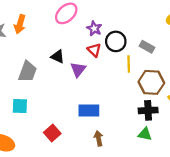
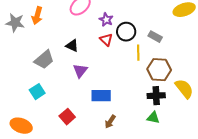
purple triangle: (78, 69) -> (80, 71), moved
gray trapezoid: (27, 72) -> (44, 60), turned 30
cyan square: (20, 106) -> (37, 92), turned -35
brown arrow: (99, 138) -> (110, 122), turned -136

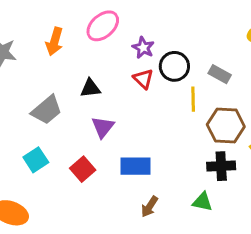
orange arrow: (37, 16) -> (54, 41), moved
black triangle: (72, 46) -> (90, 88), turned -32
red square: (67, 117) -> (83, 169), moved
green triangle: (153, 118) -> (202, 202), moved

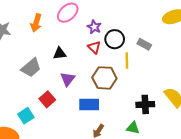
brown hexagon: (226, 126) -> (104, 78), moved
cyan square: (36, 160) -> (26, 116), moved
red square: (83, 169) -> (47, 99), moved

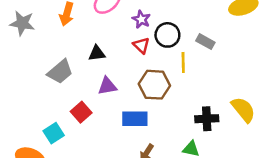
purple triangle: (68, 79) -> (107, 86), turned 42

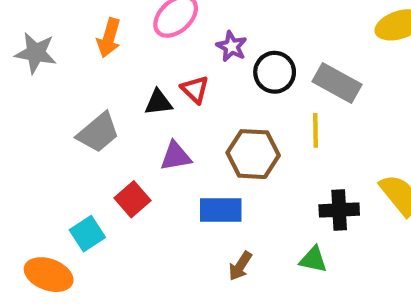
gray rectangle: (205, 42) -> (337, 83), size x1.5
red triangle: (141, 45) -> (195, 89), moved
yellow line: (183, 62) -> (316, 130), moved

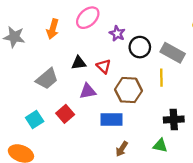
red triangle: (195, 89) -> (104, 66), moved
cyan square: (87, 234) -> (35, 120), moved

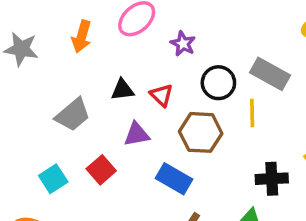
black circle: (140, 47) -> (218, 83), moved
blue rectangle: (112, 120) -> (174, 179), turned 30

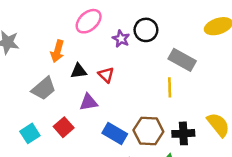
orange arrow: (82, 37) -> (57, 51), moved
black circle: (218, 83) -> (146, 30), moved
brown hexagon: (201, 132) -> (148, 131), moved

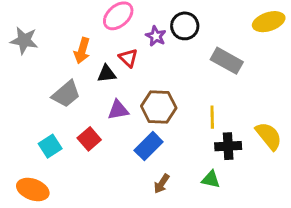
red triangle: (106, 75) -> (128, 58), moved
yellow line: (170, 87) -> (212, 117), moved
brown hexagon: (148, 131) -> (159, 107), moved
blue rectangle: (115, 133) -> (149, 146), turned -75

